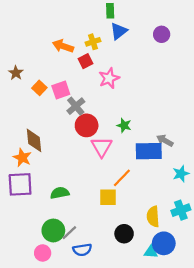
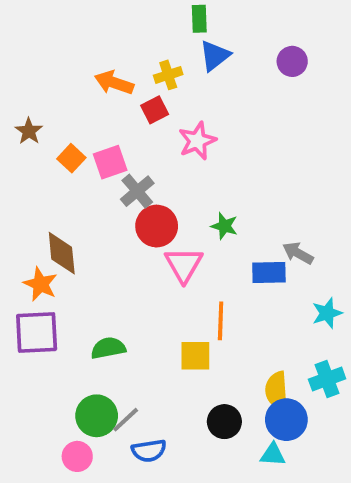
blue rectangle: (149, 151) -> (269, 272), size x0.7
orange line: (122, 178) -> (221, 321), turned -42
blue circle: (164, 243) -> (286, 420), moved

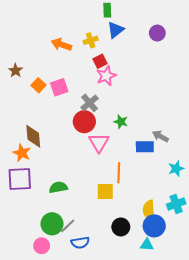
red square: (155, 110) -> (100, 61), moved
gray cross: (137, 191) -> (90, 103), moved

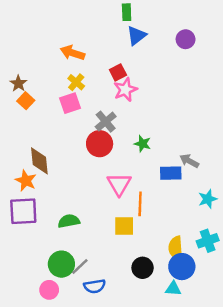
yellow cross: (91, 40) -> (76, 82), moved, turned -32
orange square: (38, 85) -> (26, 101), moved
pink triangle: (99, 143) -> (119, 184), moved

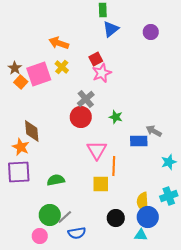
pink square: (70, 103) -> (39, 74), moved, size x1.4

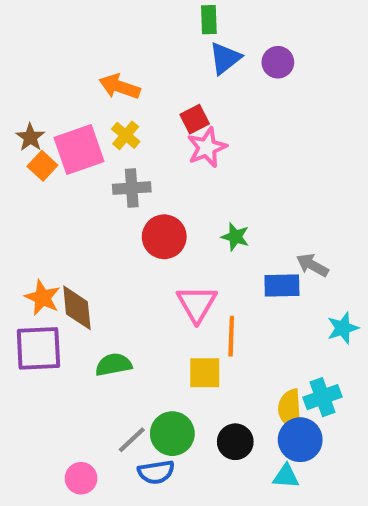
purple circle: (151, 32) -> (278, 62), moved
gray cross: (86, 99) -> (132, 188), moved, turned 36
brown diamond: (32, 131) -> (77, 308), moved
cyan cross: (169, 196) -> (322, 397), moved
green circle: (50, 215) -> (172, 434), moved

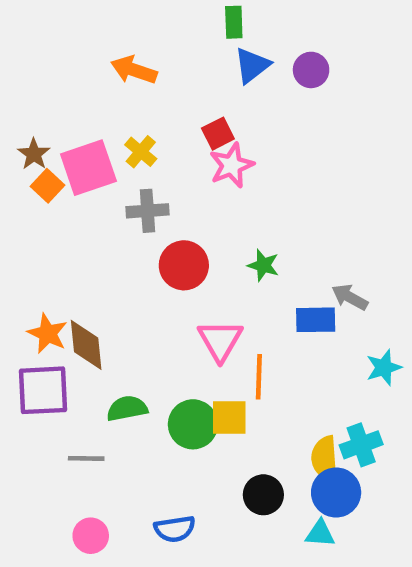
orange arrow: (120, 87) -> (134, 70), moved
green circle: (172, 434) -> (193, 424), moved
gray line: (132, 440) -> (86, 458), moved, turned 44

